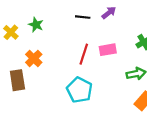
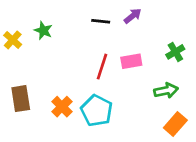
orange cross: (34, 58) -> (62, 107), moved

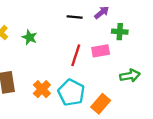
green star: (43, 31) -> (30, 37), moved
green cross: (175, 52) -> (120, 32), moved, turned 35
orange rectangle: (175, 124) -> (101, 104), moved

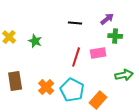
purple arrow: (102, 12) -> (107, 19), moved

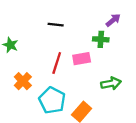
purple arrow: (107, 19) -> (113, 20), moved
orange cross: (46, 87) -> (23, 81), moved

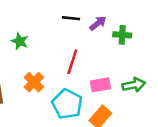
purple arrow: (113, 20) -> (98, 23), moved
pink rectangle: (82, 59) -> (100, 85), moved

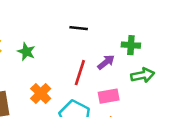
purple arrow: (98, 23) -> (106, 62), moved
green arrow: (134, 85) -> (143, 75), moved

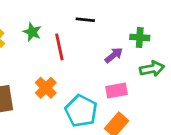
green star: (26, 52) -> (32, 32), moved
red line: (80, 73) -> (59, 47), moved, turned -30

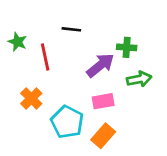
purple arrow: (114, 55) -> (100, 65), size x1.5

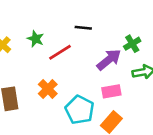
green cross: (127, 47) -> (132, 44), turned -35
red line: (45, 57) -> (60, 52), turned 70

